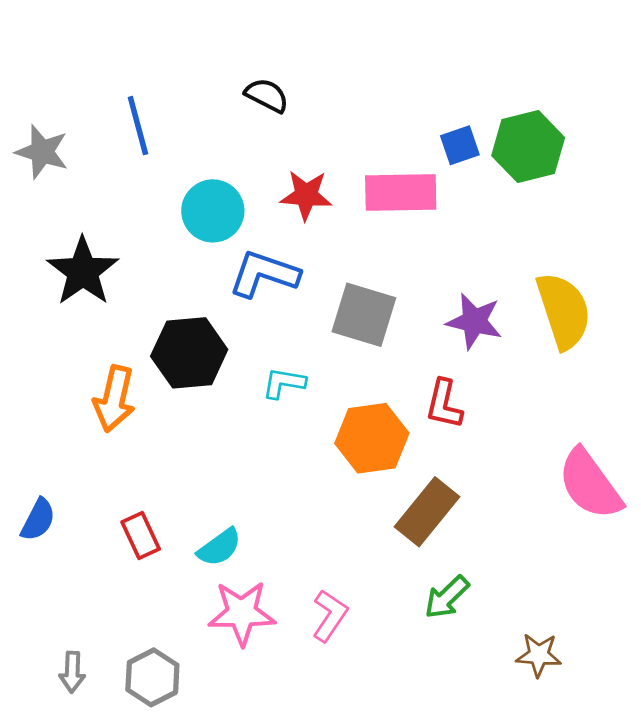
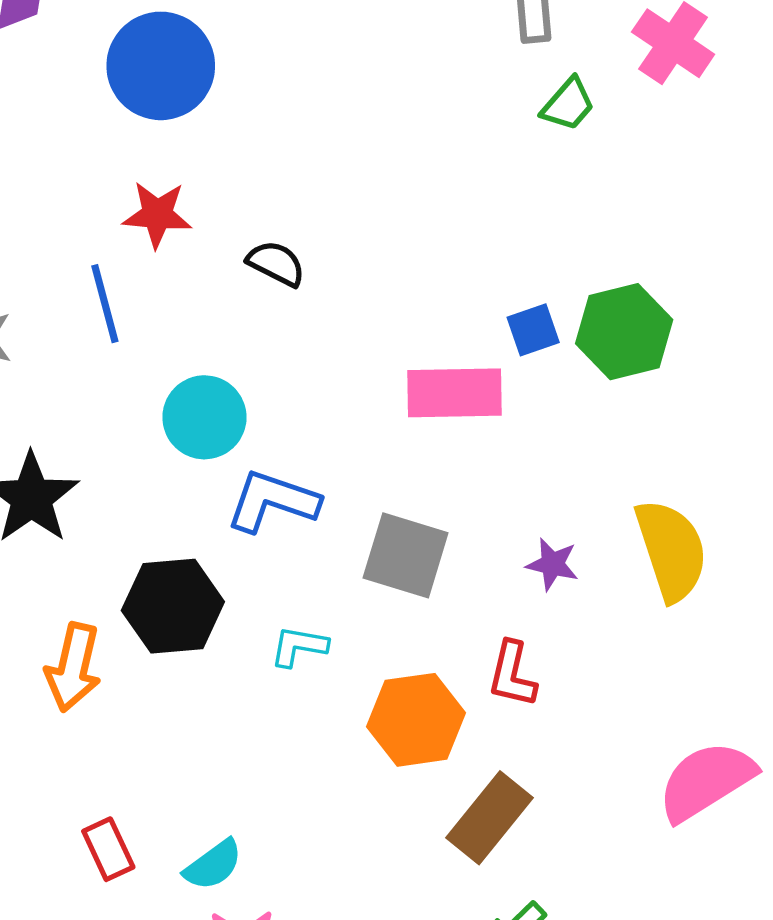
red star: (306, 195) -> (157, 215), moved
purple star: (474, 321) -> (552, 564), size x0.7
pink semicircle: (590, 484) -> (706, 781), turned 94

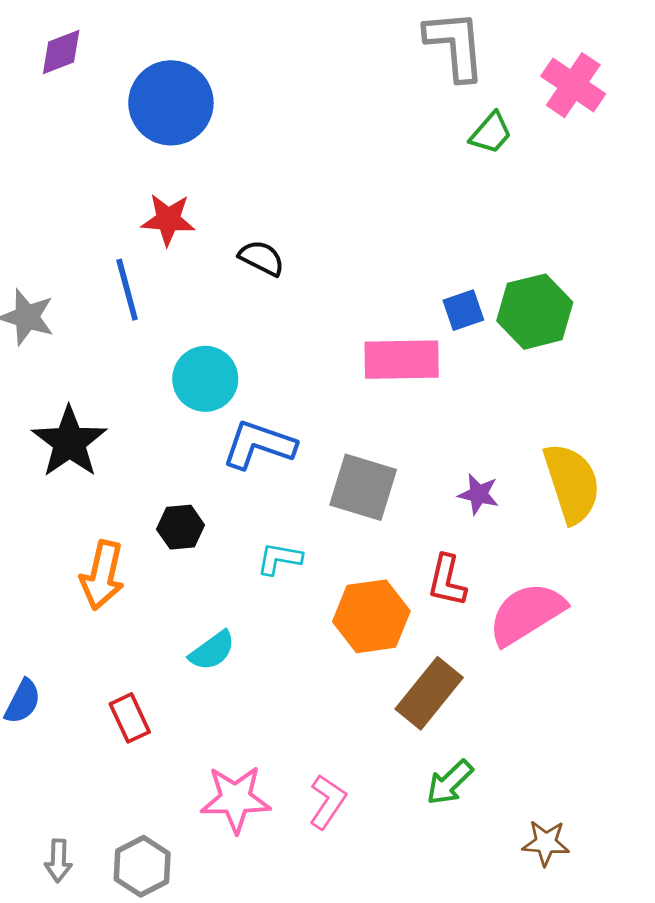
black hexagon: (173, 606) -> (181, 527), size x0.6
pink semicircle: (706, 781) -> (527, 614), moved
cyan semicircle: (213, 865) -> (212, 651), moved

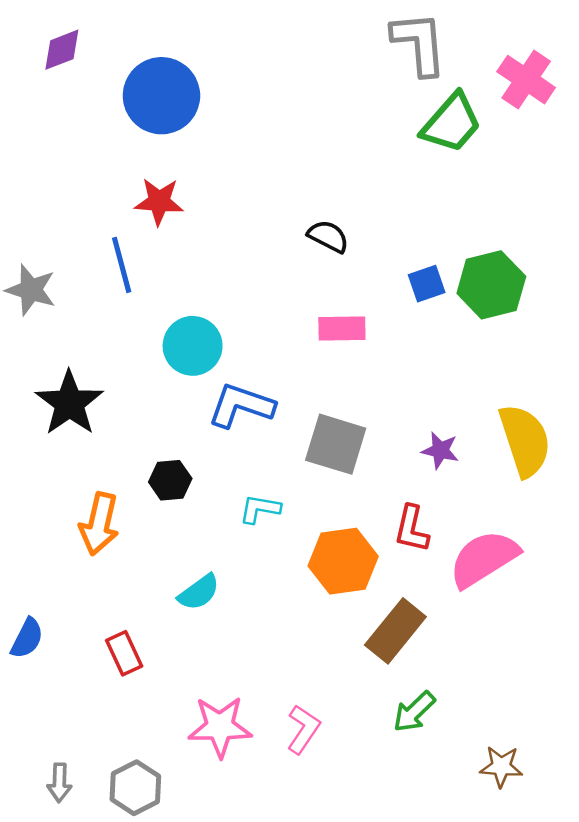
green trapezoid: (491, 133) -> (451, 123), size x1.6
black semicircle: (262, 258) -> (328, 236), moved
pink rectangle: (402, 360) -> (342, 328), moved, size x0.7

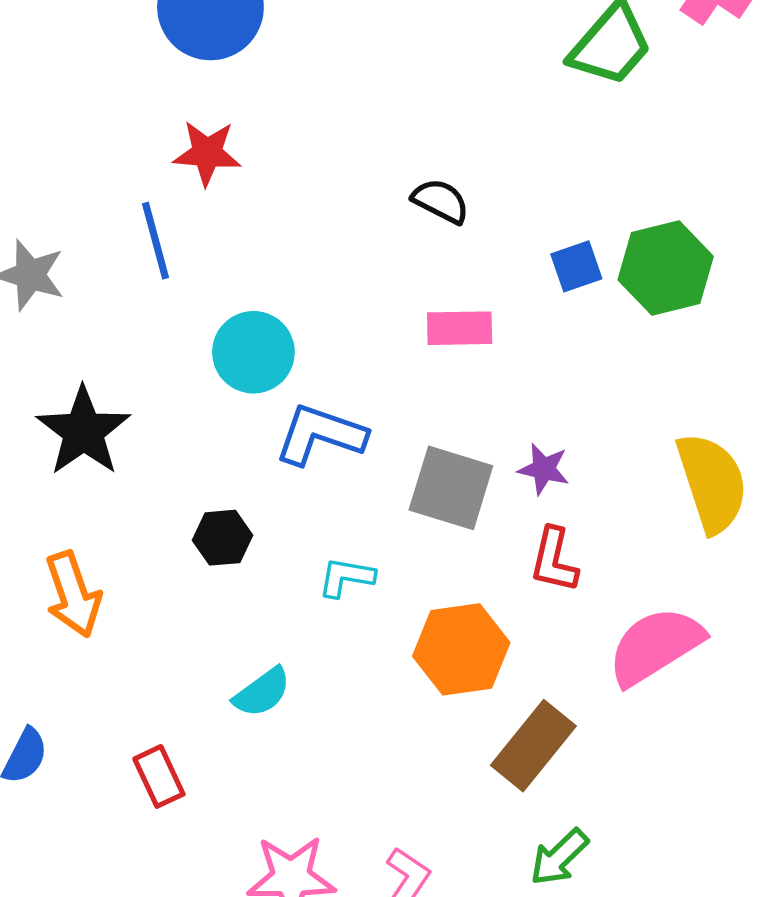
purple star: (440, 450) -> (544, 469), moved
orange arrow: (99, 524) -> (73, 594), moved, turned -32
red L-shape: (412, 529) -> (554, 560), moved

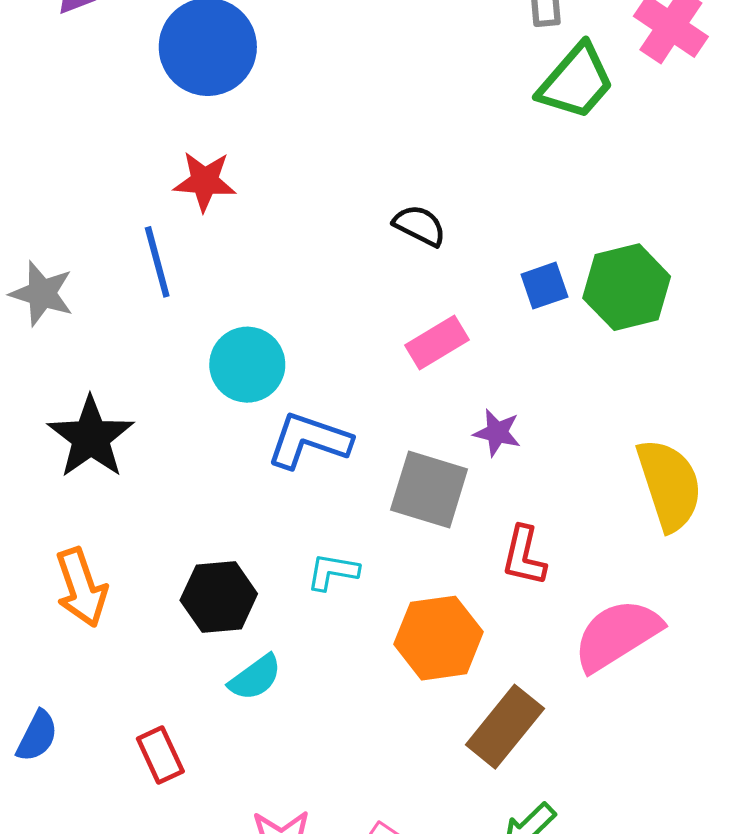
pink rectangle: (460, 328) -> (437, 342), turned -30
purple star: (544, 469) -> (497, 433), moved
black hexagon: (223, 538) -> (219, 597), moved, size x1.4

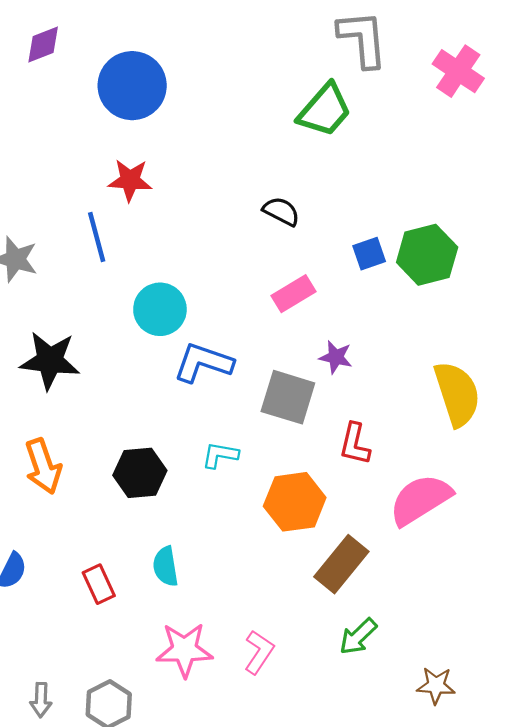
green trapezoid: (576, 82) -> (325, 110), moved
black star: (91, 437) -> (50, 360), turned -30
cyan semicircle: (255, 678) -> (166, 566), moved, turned 117

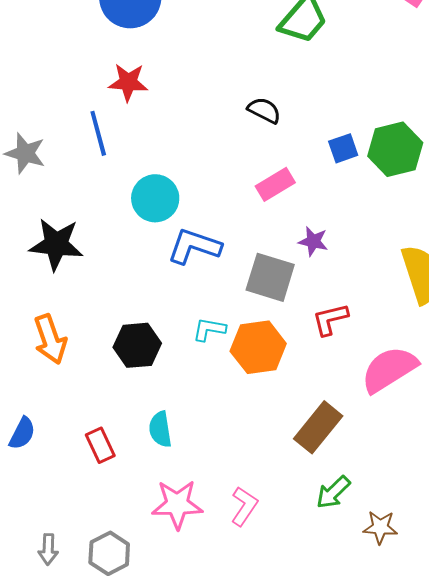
red L-shape: (355, 444) -> (330, 319), turned 63
orange hexagon: (295, 502) -> (258, 347), moved
brown star: (436, 685) -> (380, 527), moved

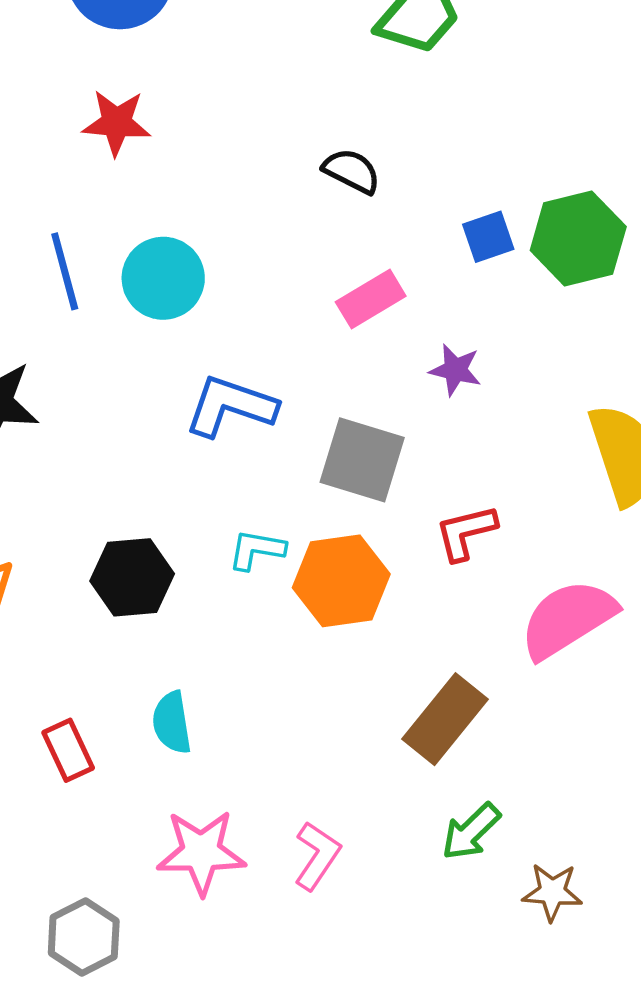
blue line: (98, 133) -> (65, 271), moved
cyan circle: (155, 198) -> (163, 278), moved
purple star: (313, 241) -> (455, 370), moved

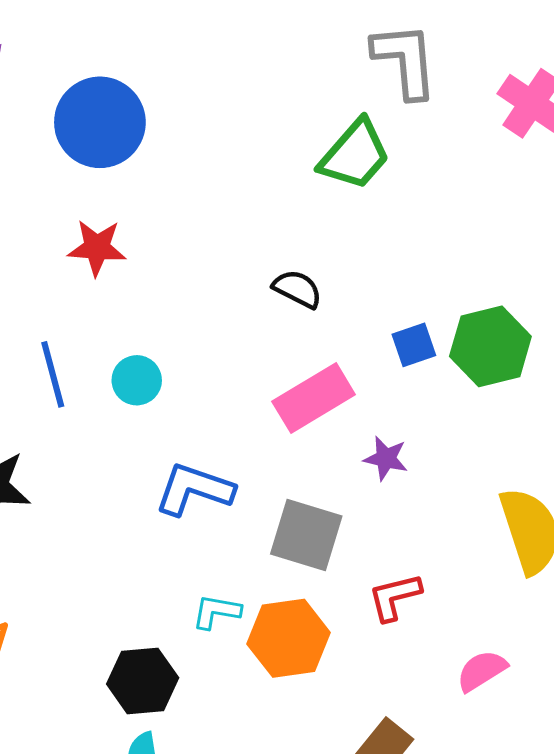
cyan circle: (163, 278) -> (137, 380), size x0.7
pink rectangle: (371, 299) -> (314, 398), size x1.4
black hexagon: (132, 577) -> (143, 681), moved
pink semicircle: (568, 619) -> (482, 671), size x0.6

